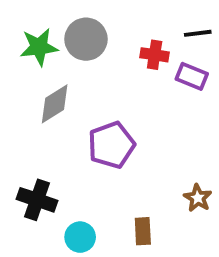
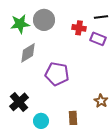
purple pentagon: (111, 145) -> (57, 74), turned 30
black cross: (37, 200) -> (19, 102), turned 30

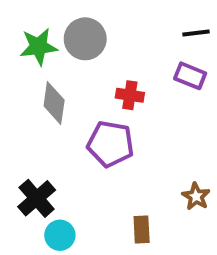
red cross: (79, 28) -> (130, 95), moved
gray diamond: (28, 53) -> (54, 103), turned -50
cyan circle: (41, 121) -> (60, 235), moved

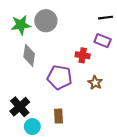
red cross: (130, 95) -> (83, 55), moved
brown star: (196, 196) -> (95, 83), moved
brown rectangle: (142, 229) -> (58, 116), moved

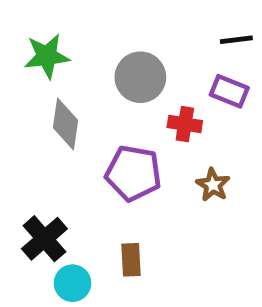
gray circle: (46, 21) -> (140, 77), moved

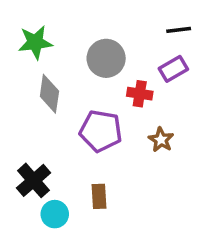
purple rectangle: (229, 91) -> (173, 69), turned -52

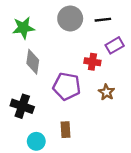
black line: (179, 30) -> (103, 20), moved
gray circle: (106, 58) -> (70, 18), moved
black cross: (33, 180) -> (22, 106), moved, turned -30

